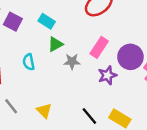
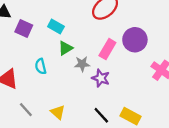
purple circle: (130, 57) -> (135, 40), moved
purple star: (107, 75) -> (101, 78), moved, turned -30

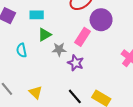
cyan rectangle: (56, 26) -> (37, 15), turned -32
purple circle: (135, 40) -> (101, 20), moved

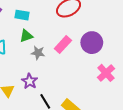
purple circle: (101, 20) -> (92, 43), moved
purple star: (76, 63) -> (30, 81), moved

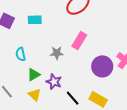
green triangle: (26, 36) -> (34, 75), moved
purple circle: (92, 43) -> (102, 66), moved

